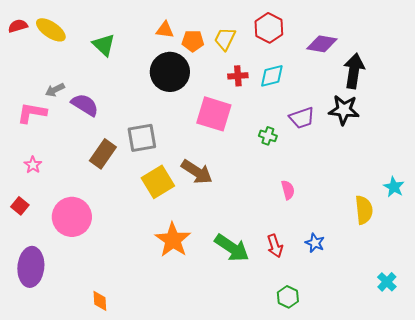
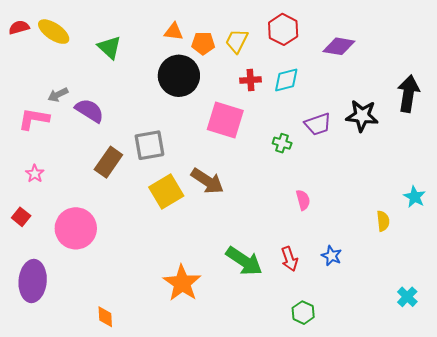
black arrow: (354, 71) -> (408, 94), moved
yellow semicircle: (364, 210) -> (383, 221), size x0.7
orange star: (173, 240) -> (182, 283), moved

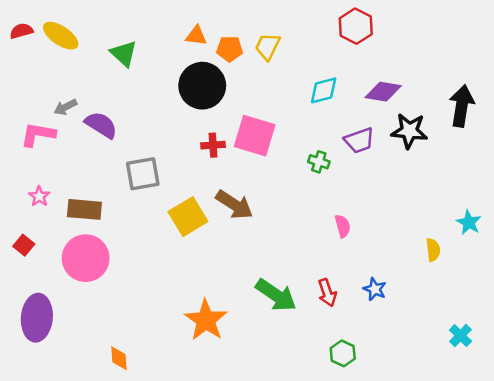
red hexagon: (283, 29) -> (356, 26), moved
purple diamond: (339, 46) -> (383, 92), moved
red cross: (250, 80) -> (213, 145), moved
gray square: (149, 145) -> (143, 174), moved
brown rectangle: (108, 162) -> (84, 209), moved, turned 60

